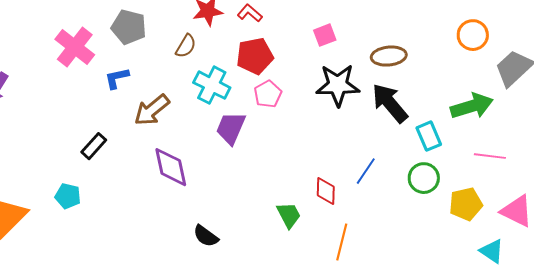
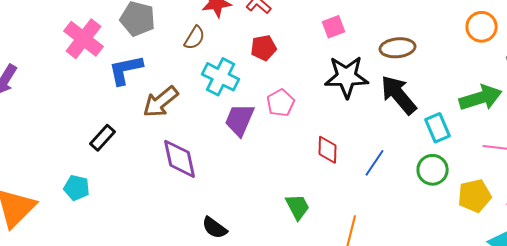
red pentagon: (255, 56) -> (264, 48), size x0.7
blue L-shape: (117, 78) -> (126, 70), size x1.4
pink pentagon: (268, 94) -> (281, 103), moved
red diamond: (326, 191) -> (328, 150), moved

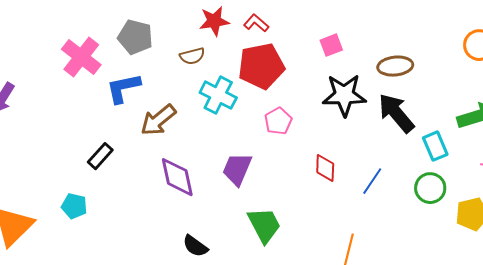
brown semicircle: (195, 38) -> (192, 56), turned 45
red pentagon: (264, 48) -> (261, 66), size x1.8
purple trapezoid: (240, 120) -> (237, 169), moved
green trapezoid: (298, 207) -> (264, 225), moved, size x1.4
black semicircle: (215, 228) -> (195, 246), moved

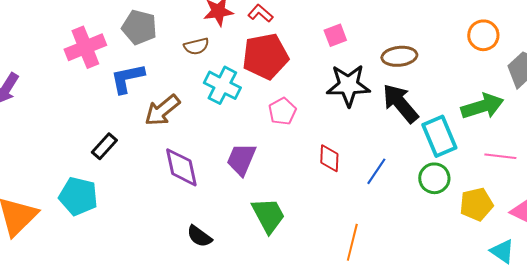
pink cross: (81, 57) -> (85, 47), turned 30
cyan rectangle: (435, 146) -> (439, 136), size x1.4
cyan pentagon: (74, 206) -> (78, 196), size x1.5

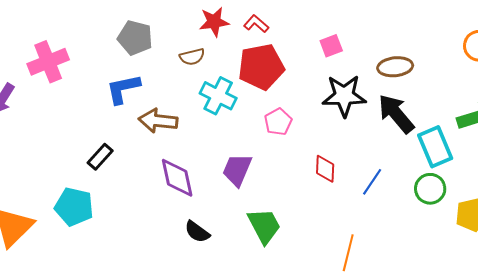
pink cross: (85, 47) -> (48, 62), moved
brown arrow: (162, 110) -> (158, 121), turned 45
black semicircle: (199, 236) -> (197, 232), moved

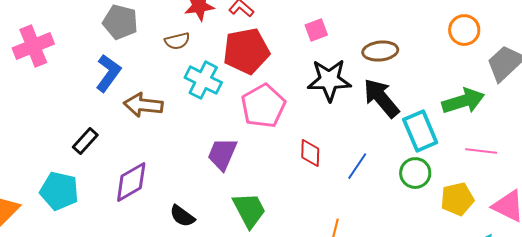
blue L-shape: (123, 89) -> (108, 73), turned 138
pink pentagon: (278, 122) -> (263, 106), size x1.6
purple diamond: (177, 178) -> (131, 182), moved, turned 72

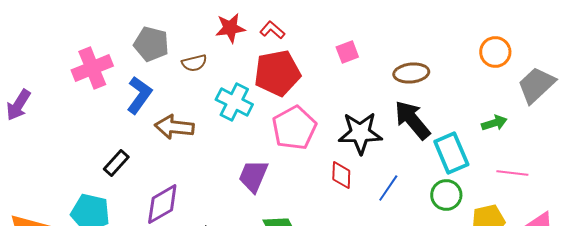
brown semicircle: (177, 41) -> (194, 63), moved
pink cross: (33, 46) -> (92, 68), moved
black star: (329, 80) -> (360, 133), moved
green arrow: (463, 101) -> (494, 123), size x0.6

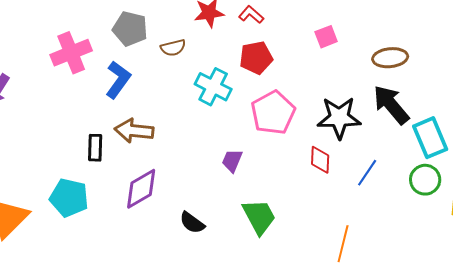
red pentagon: (277, 73) -> (256, 58), size x0.7
brown arrow: (174, 127) -> (134, 131), moved
black rectangle: (116, 163) -> (95, 148), turned -40
purple trapezoid: (253, 176) -> (232, 161), size x0.7

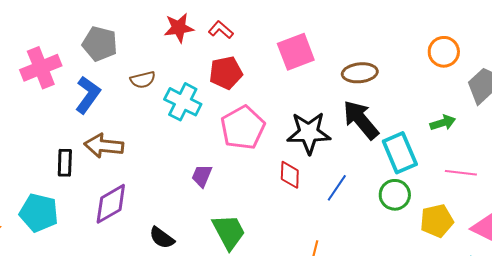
pink square: (326, 37) -> (296, 52), size x1.6
brown semicircle: (173, 48) -> (143, 80), moved

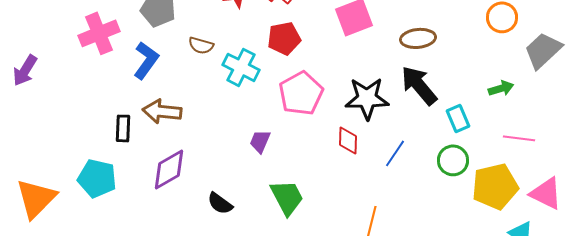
brown semicircle: (143, 80) -> (201, 45), turned 30
cyan rectangle: (400, 153) -> (458, 118), size x0.7
yellow pentagon: (437, 221) -> (495, 186), size x1.4

